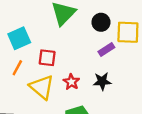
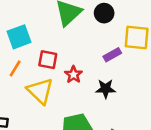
black circle: (101, 22) -> (104, 13), moved
red star: (71, 82) -> (73, 75), moved

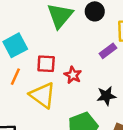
black star: (106, 89) -> (106, 96), moved

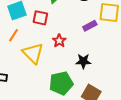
red square: (46, 64) -> (40, 18), moved

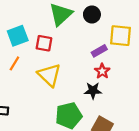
red star: (59, 41) -> (102, 71), moved
yellow triangle: (33, 53) -> (49, 75), moved

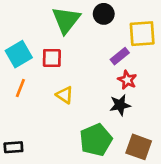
yellow triangle: (49, 75) -> (65, 95), size x0.6

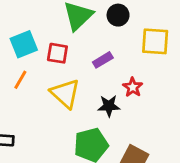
purple rectangle: (120, 56) -> (103, 60), moved
yellow triangle: (65, 95) -> (65, 94), size x1.6
black star: (120, 105) -> (109, 106), moved

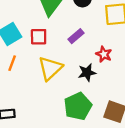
yellow triangle: (65, 94) -> (50, 68), turned 44

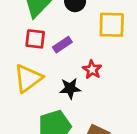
red square: (39, 37) -> (35, 39), moved

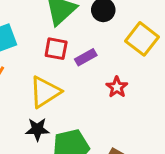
yellow square: (112, 25) -> (142, 39), turned 32
black star: (70, 88) -> (37, 129), moved

